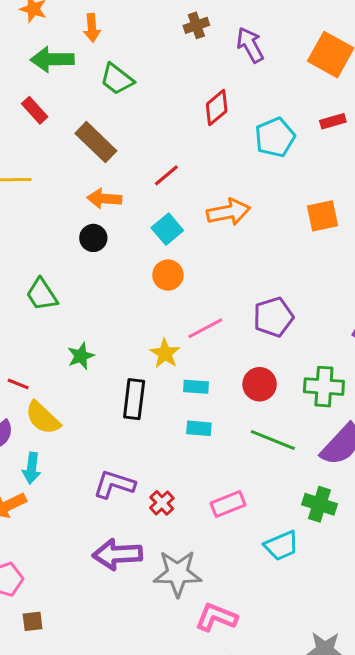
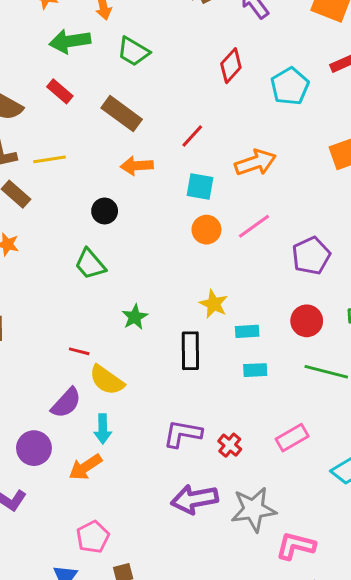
cyan square: (167, 229) -> (200, 186), turned -32
black circle: (93, 238) -> (105, 211), moved
pink line: (205, 328) -> (254, 226), moved

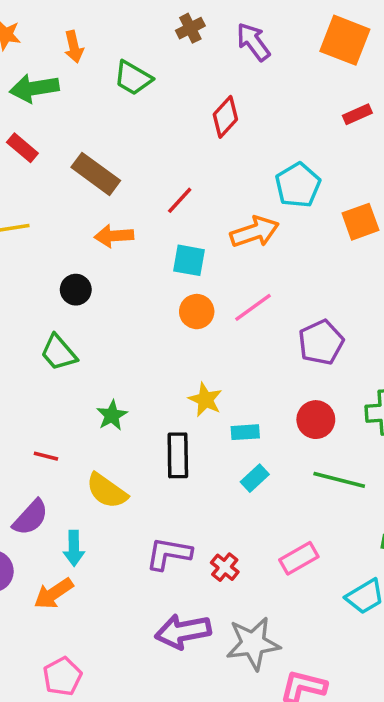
green trapezoid: (133, 52) -> (133, 78), moved
cyan pentagon: (290, 86) -> (298, 185), moved
cyan rectangle: (255, 370) -> (255, 478), turned -40
yellow semicircle: (107, 380) -> (107, 491), moved

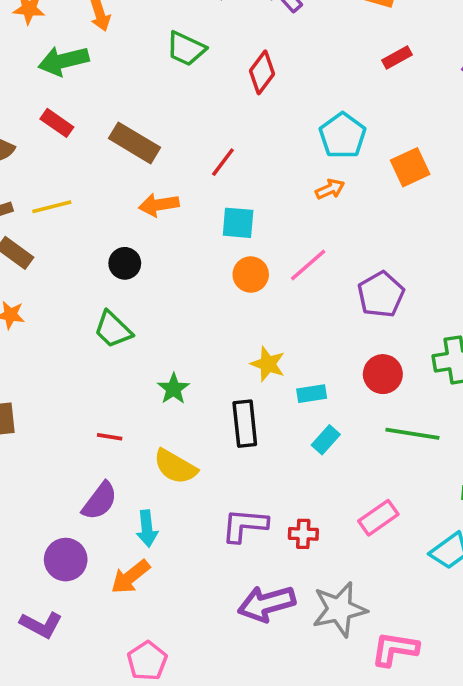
green trapezoid: (133, 78) -> (186, 49), moved
orange arrow: (255, 232) -> (330, 189), moved, size x0.6
red cross: (225, 567) -> (303, 534), turned -32

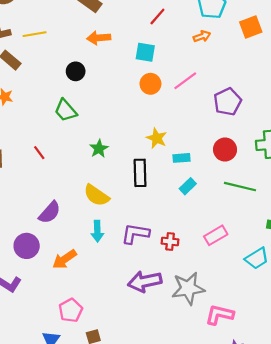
red line: (223, 162) -> (157, 16), moved
red line: (110, 437) -> (39, 153), moved, turned 40
cyan arrow: (147, 528) -> (97, 231), moved

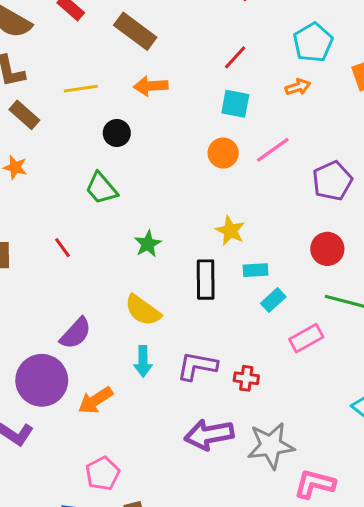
yellow line: (35, 34) -> (81, 89), moved
cyan square: (145, 52) -> (235, 104), moved
cyan rectangle: (181, 158) -> (255, 270), moved
pink rectangle: (216, 235) -> (306, 338), moved
purple circle: (27, 246) -> (42, 380), size x1.4

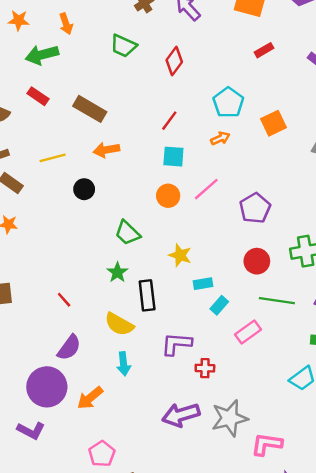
green trapezoid: (101, 188) -> (128, 233), moved
red line: (62, 248) -> (64, 300), moved
black rectangle: (206, 280) -> (147, 295), moved
purple L-shape: (197, 366) -> (176, 344), moved

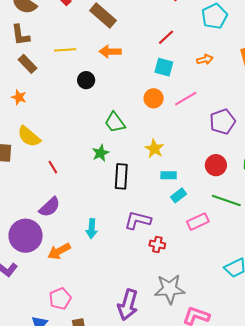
cyan pentagon: (228, 103) -> (214, 16), moved
yellow semicircle: (119, 324) -> (29, 136), moved
purple arrow: (181, 415) -> (128, 305), moved, turned -68

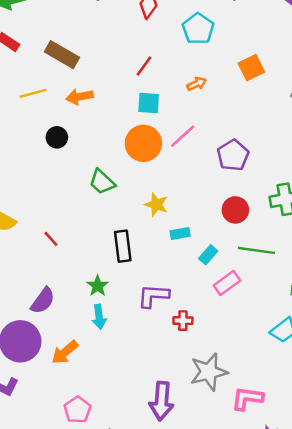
yellow line: (65, 50) -> (33, 93), moved
orange circle: (154, 98) -> (143, 143), size x1.5
green star: (101, 153) -> (98, 286), moved
red line: (53, 167) -> (51, 239), moved
cyan rectangle: (179, 195) -> (208, 255), moved

